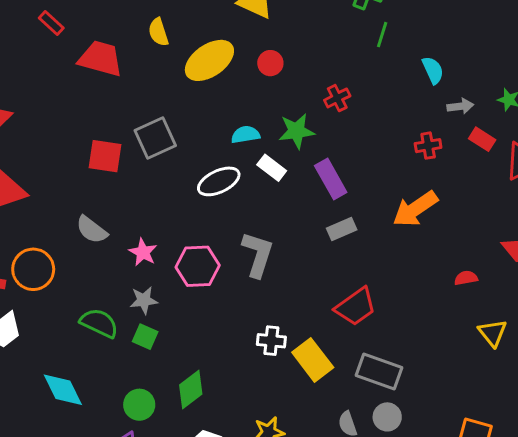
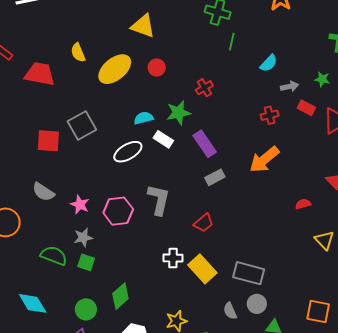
cyan semicircle: (433, 70) -> (269, 63), turned 72
red trapezoid: (356, 307) -> (204, 223), moved, size x0.7

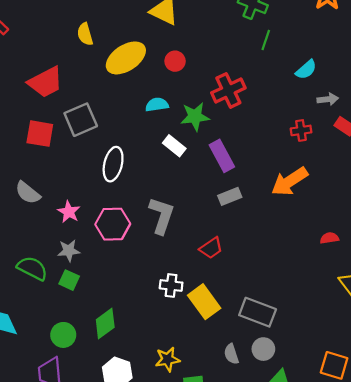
red trapezoid: (40, 74) -> (46, 82), moved, turned 136
red cross: (204, 88) -> (228, 90), size x1.6
cyan semicircle: (144, 118) -> (157, 105), moved
white ellipse: (128, 152) -> (113, 164), moved, turned -52

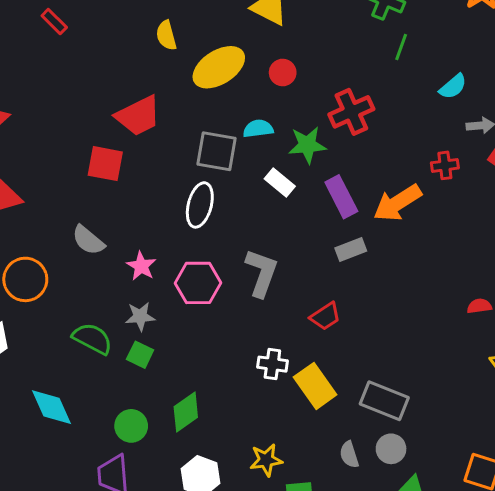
red trapezoid: (46, 82) -> (138, 116), moved
gray square: (81, 120) -> (216, 151), moved, turned 32
orange arrow: (290, 181) -> (397, 203), moved

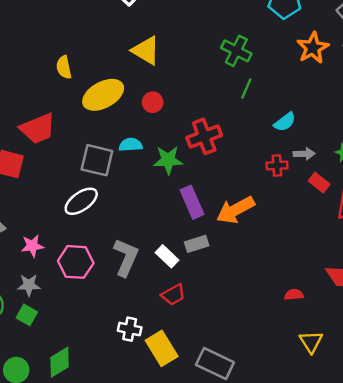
red cross: (445, 165) -> (277, 165), moved
white rectangle: (280, 182) -> (167, 256), moved
white ellipse: (200, 205) -> (81, 201), turned 36
pink star: (141, 266) -> (32, 246), turned 30

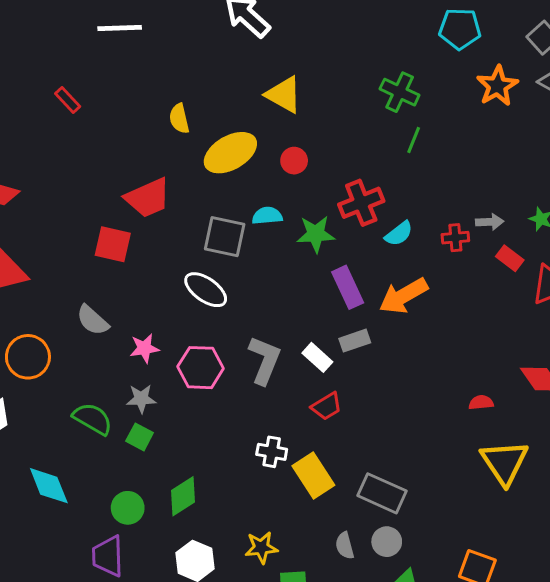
cyan semicircle: (285, 122) -> (399, 234), moved
white ellipse: (81, 201) -> (206, 290), turned 72
yellow triangle: (311, 342) -> (504, 462), size x1.6

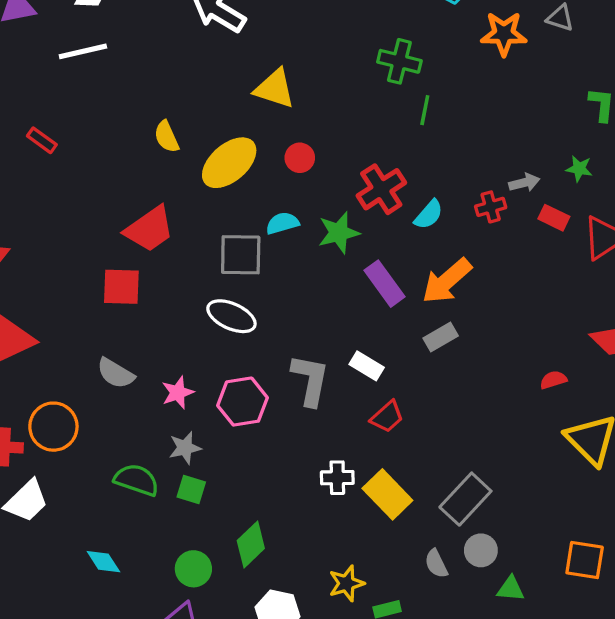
orange star: (497, 86) -> (504, 34), turned -30
gray rectangle: (355, 341) -> (441, 337), moved
cyan diamond: (49, 486) -> (103, 562), size x0.7
gray rectangle: (382, 493) -> (465, 499), turned -60

